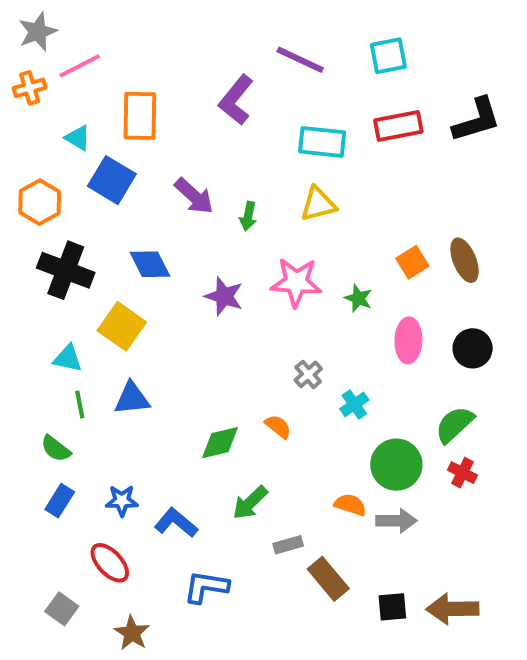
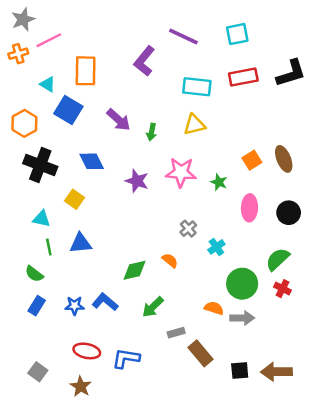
yellow square: (122, 326) -> (75, 199), size x0.7
blue L-shape: (176, 523) -> (105, 302), moved
red ellipse: (110, 563) -> (87, 351), moved, turned -35

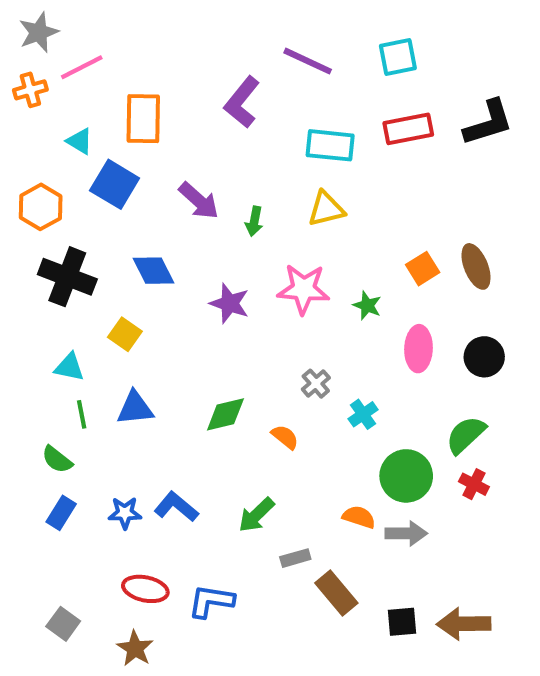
green diamond: (134, 270) -> (225, 414), moved

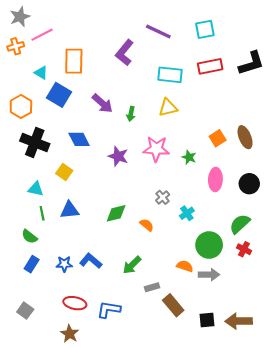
gray square: (63, 624) -> (25, 311), moved

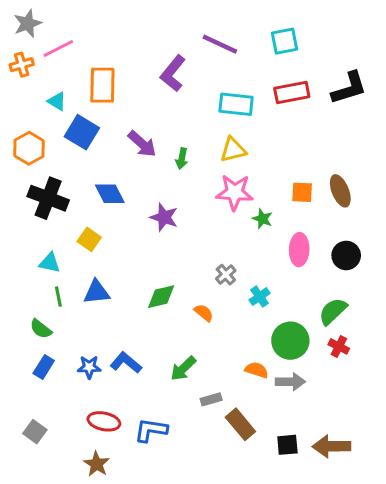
orange square: (218, 138) -> (302, 192), turned 35
pink star: (156, 149) -> (235, 192), moved

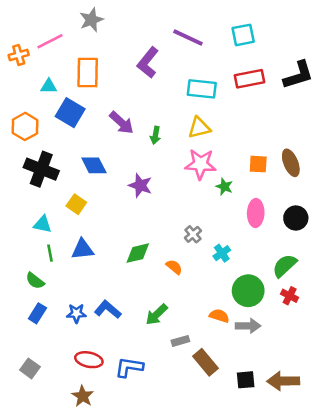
gray star: (28, 23) -> (91, 20), moved
cyan triangle: (57, 101) -> (49, 86), turned -30

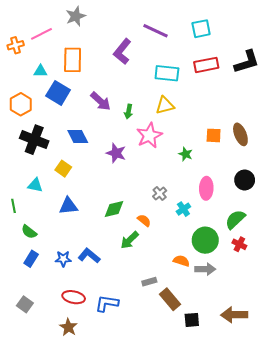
pink star: (201, 164) -> (149, 135), moved, turned -30
pink ellipse: (256, 213) -> (206, 188), moved
green line: (50, 253) -> (13, 206), moved
green arrow: (157, 315) -> (130, 240), moved
black square: (246, 380) -> (192, 320), moved

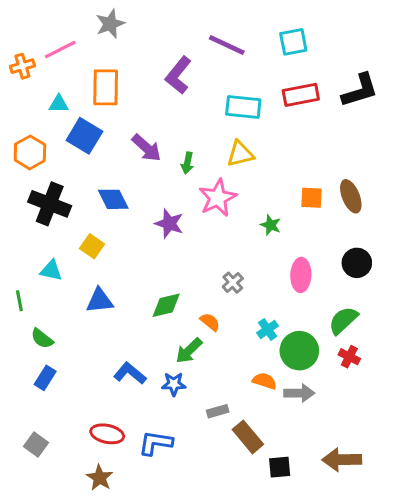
cyan cross: (183, 209) -> (268, 329), moved
blue star: (63, 259) -> (174, 384), moved

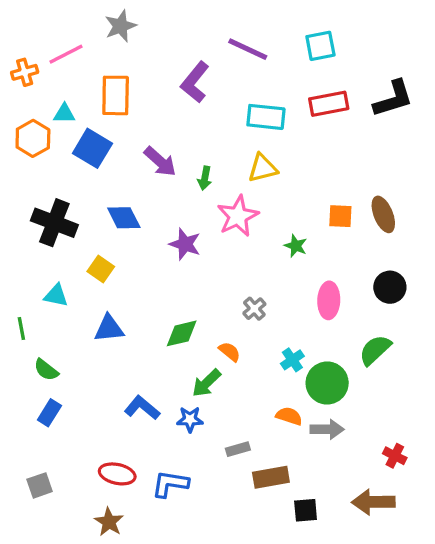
orange hexagon: (30, 152) -> (33, 138), moved
red cross: (349, 357) -> (395, 456), moved
brown rectangle: (248, 437) -> (271, 477), turned -60
gray square: (36, 444) -> (40, 485), turned 35

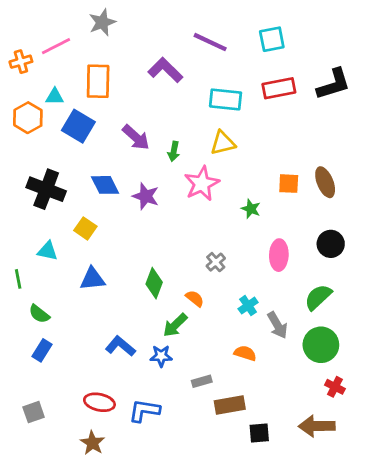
purple L-shape: (195, 82) -> (165, 70), turned 96
purple star: (185, 244) -> (146, 196), moved
green diamond: (182, 333) -> (154, 283), turned -56
green circle: (327, 383) -> (321, 345), moved
gray arrow: (327, 429) -> (277, 325), moved, turned 60

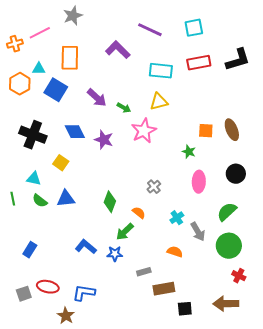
green arrow: (174, 151) -> (124, 108), turned -72
green star: (251, 209) -> (189, 152), moved
green semicircle: (39, 314) -> (40, 201), moved
red ellipse: (99, 402) -> (48, 287), moved
blue L-shape: (144, 411) -> (84, 293), moved

